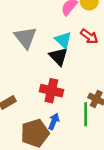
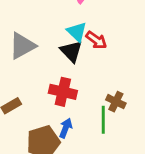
red arrow: (89, 36) -> (96, 40), moved
gray triangle: (25, 38) -> (22, 46), moved, turned 40

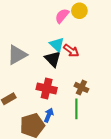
brown cross: (116, 102) -> (81, 87), moved

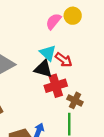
black triangle: (53, 59) -> (43, 69), turned -30
red cross: (47, 88) -> (56, 86), moved, turned -30

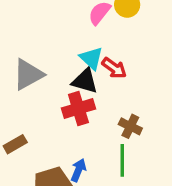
red cross: (56, 86) -> (78, 109), moved

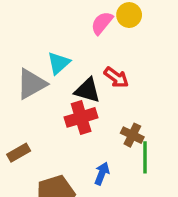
cyan triangle: (91, 58) -> (59, 63), moved, turned 35
green line: (122, 160) -> (145, 157), moved
blue arrow: (78, 170) -> (102, 173), moved

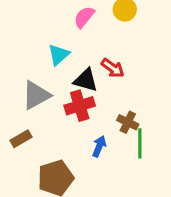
pink semicircle: (102, 23) -> (84, 17), moved
gray triangle: (31, 84) -> (36, 95), moved
blue arrow: (102, 173) -> (99, 146), moved

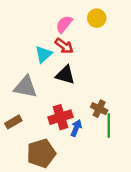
red arrow: (113, 68) -> (64, 46), moved
gray triangle: (36, 95) -> (25, 87), turned 40
red cross: (80, 106) -> (60, 117), moved

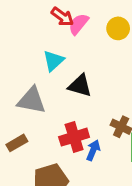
yellow circle: (97, 18) -> (118, 28), moved
red arrow: (64, 46) -> (62, 17), moved

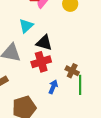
red cross: (74, 137) -> (41, 62), moved

